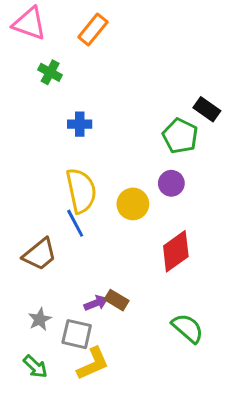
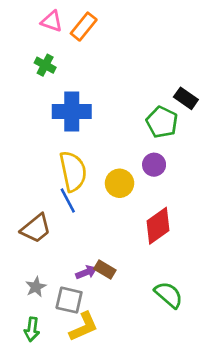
pink triangle: (29, 24) -> (52, 21), moved, size x0.7
blue cross: (80, 124) -> (72, 112), size x1.8
green arrow: (35, 367) -> (32, 329), turned 55

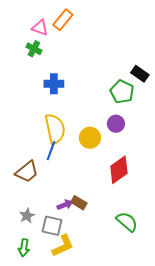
pink triangle: (52, 21) -> (40, 28), moved
blue cross: (72, 112) -> (54, 84), size x0.7
blue line: (68, 201) -> (51, 151), turned 48

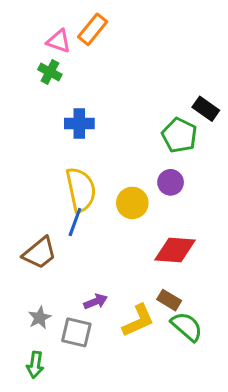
red diamond: (119, 170) -> (175, 250), turned 40
brown rectangle: (79, 203) -> (169, 300), moved
yellow L-shape: (63, 246) -> (138, 321), moved

